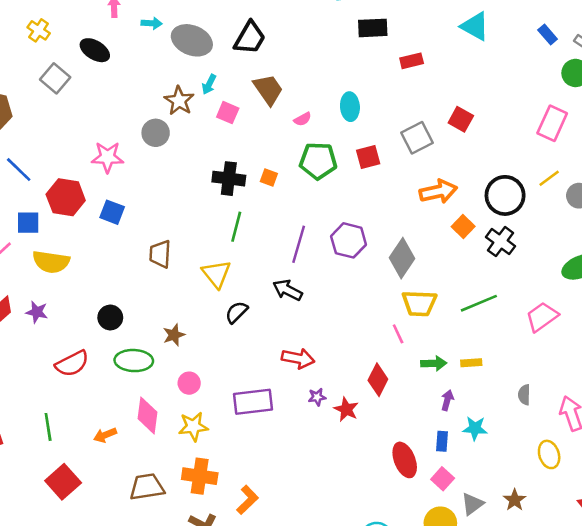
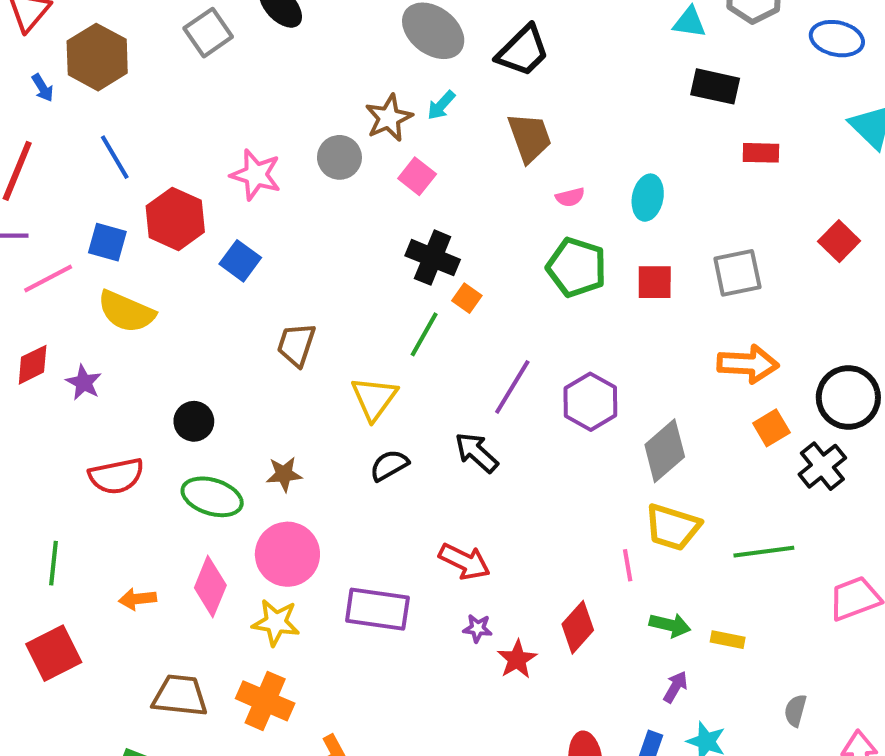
pink square: (228, 113) -> (417, 176), moved
red square: (461, 119) -> (839, 241), moved
orange square: (269, 178) -> (467, 298), moved
pink circle: (189, 383) -> (287, 554), size x1.8

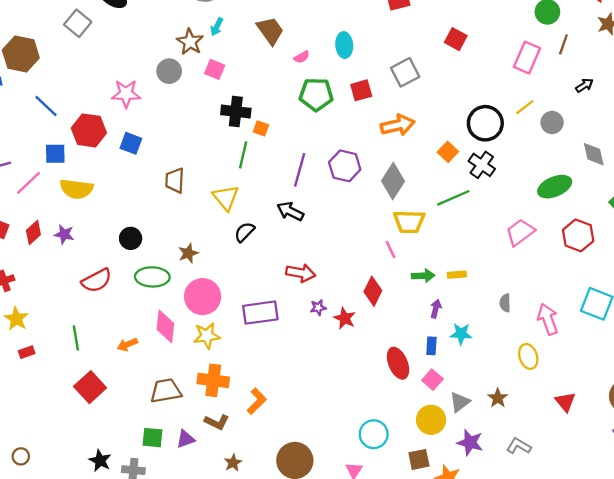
orange arrow: (748, 364) -> (398, 125), moved
green line: (764, 552) -> (453, 198), moved

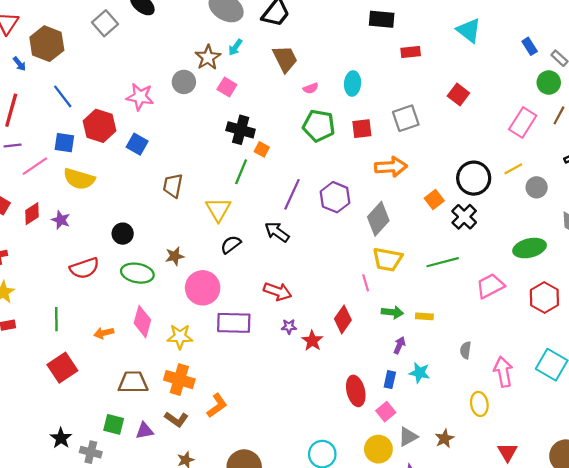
green line: (453, 198) -> (443, 262), moved
pink circle: (203, 297) -> (203, 288), moved

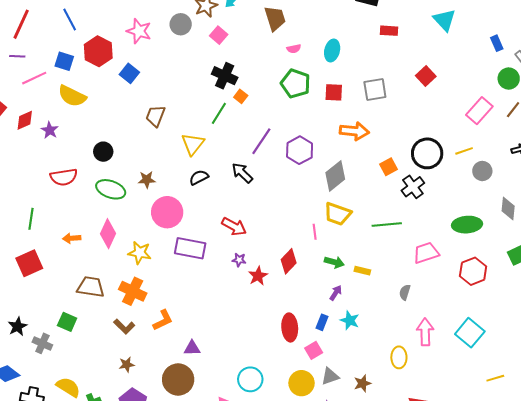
gray semicircle: (466, 350) -> (405, 292), moved
purple triangle: (145, 431) -> (192, 348), moved

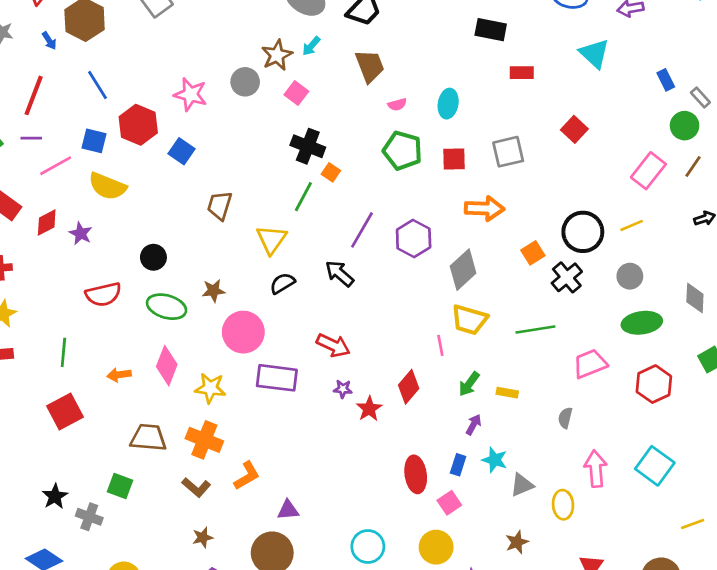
gray circle: (482, 171) -> (630, 276), moved
green arrow: (334, 262) -> (469, 384), turned 114
gray triangle: (330, 376) -> (522, 485), moved

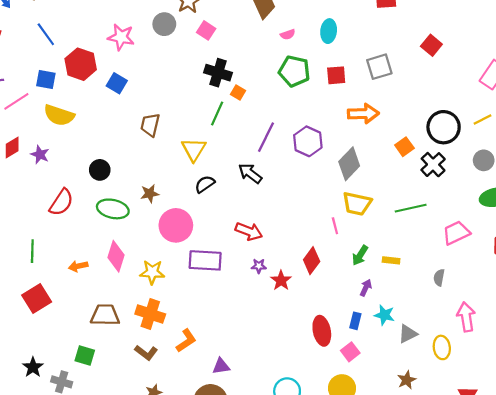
red semicircle: (103, 294) -> (61, 202), turned -40

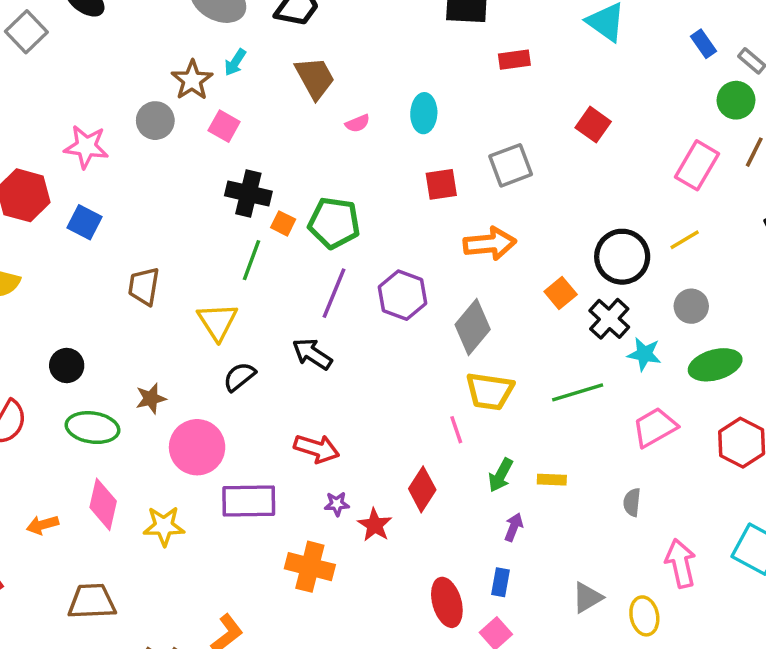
green pentagon: (294, 71) -> (334, 223), moved
orange cross: (150, 314) -> (310, 567), moved
cyan star: (384, 315) -> (644, 354), moved

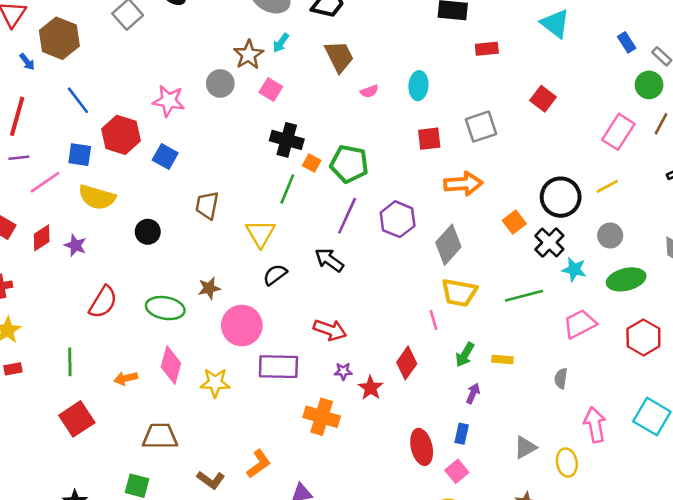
black circle: (67, 365) -> (148, 232), moved

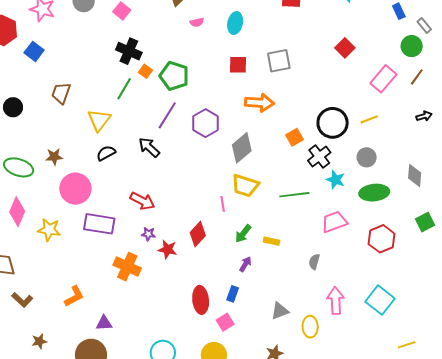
red square: (543, 99) -> (345, 48), moved
red star: (371, 388) -> (168, 249), turned -30
brown L-shape: (211, 480) -> (22, 300), moved

